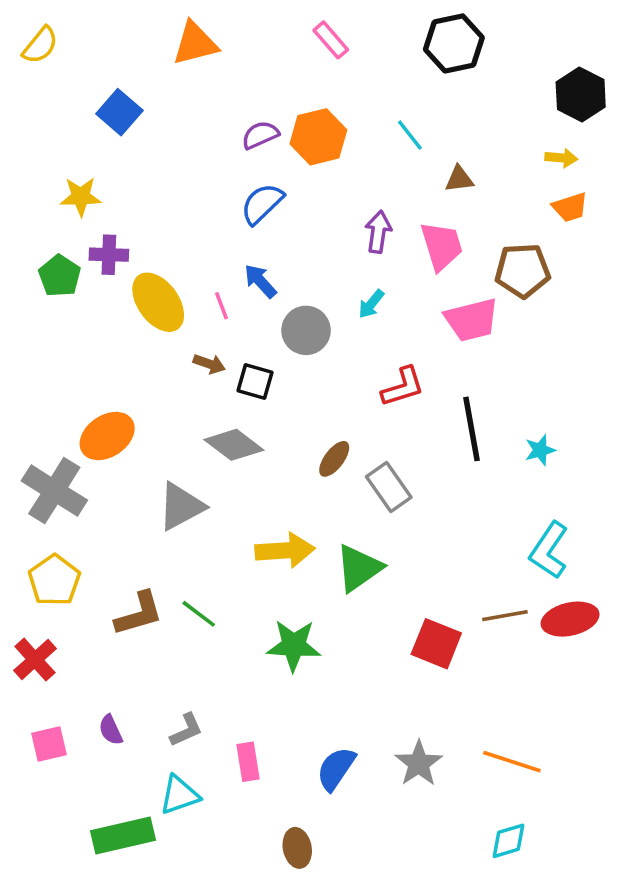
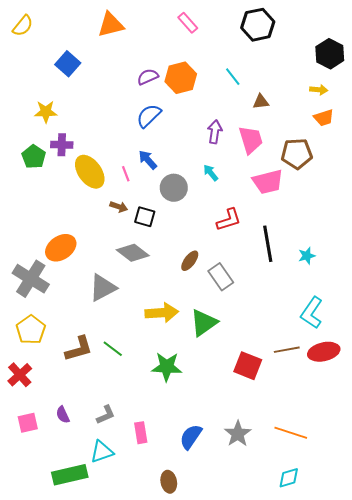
cyan arrow: (371, 304) -> (211, 173), turned 102

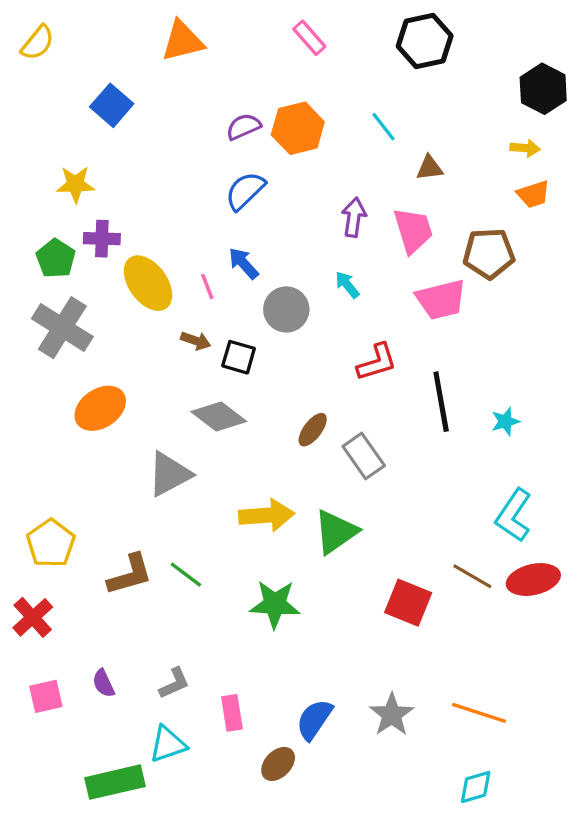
gray cross: (31, 279) -> (62, 328), moved
brown line: (287, 350) -> (472, 576), turned 40
brown ellipse: (169, 482) -> (278, 764), moved, turned 55

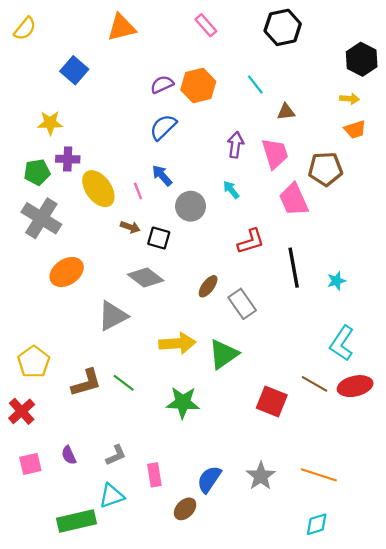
green pentagon: (56, 258) -> (37, 172), turned 30
pink trapezoid: (441, 300) -> (294, 200), turned 80

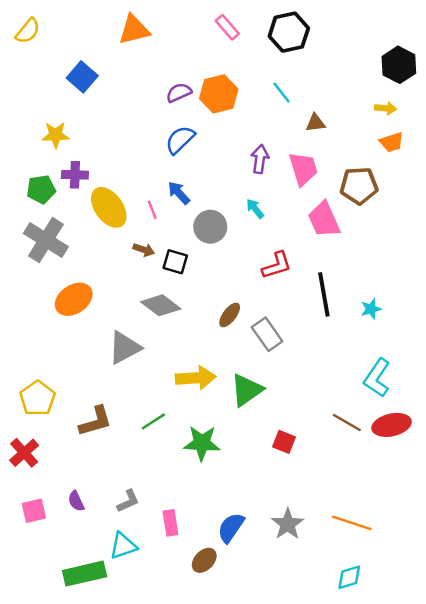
black hexagon: (283, 27) -> (289, 32), moved
green line: (124, 383) -> (153, 421), moved, turned -70
red square: (272, 401) -> (284, 442), moved, size x0.7

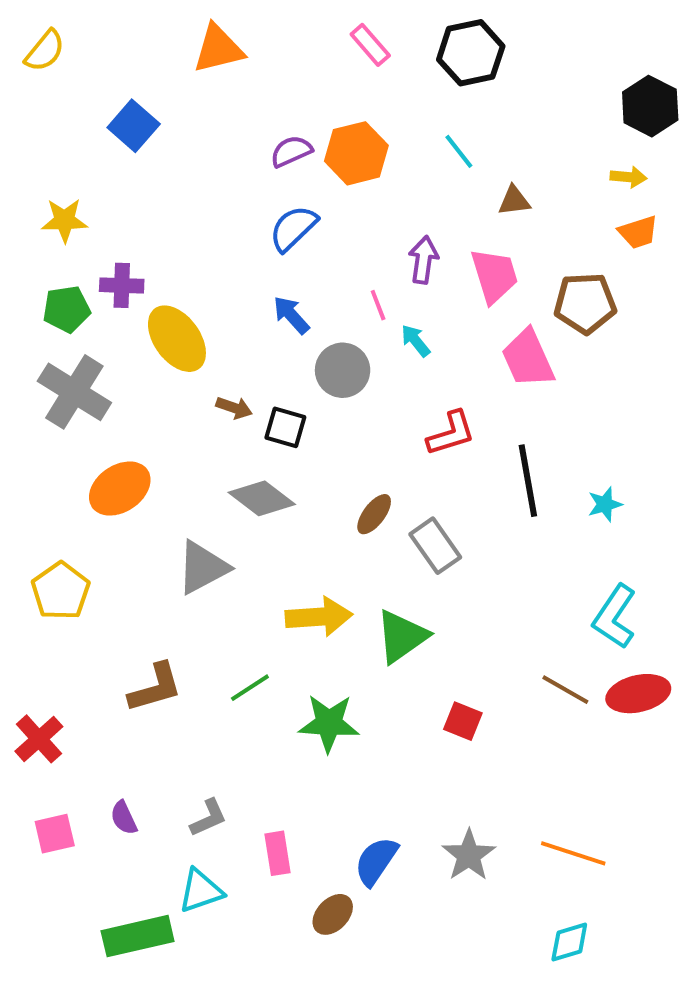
yellow star: (56, 135) -> (65, 220), moved
pink line: (152, 210) -> (378, 305), moved
yellow pentagon: (37, 398) -> (61, 591), moved

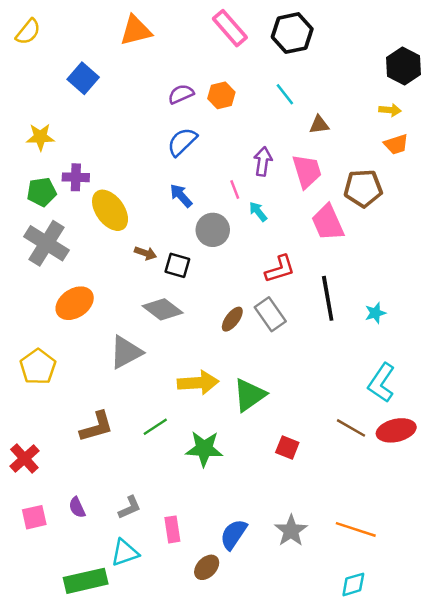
pink rectangle: (370, 45) -> (230, 28), size x1.4
orange hexagon: (356, 153) -> (221, 95), size x0.7
gray rectangle: (435, 546) -> (270, 314), moved

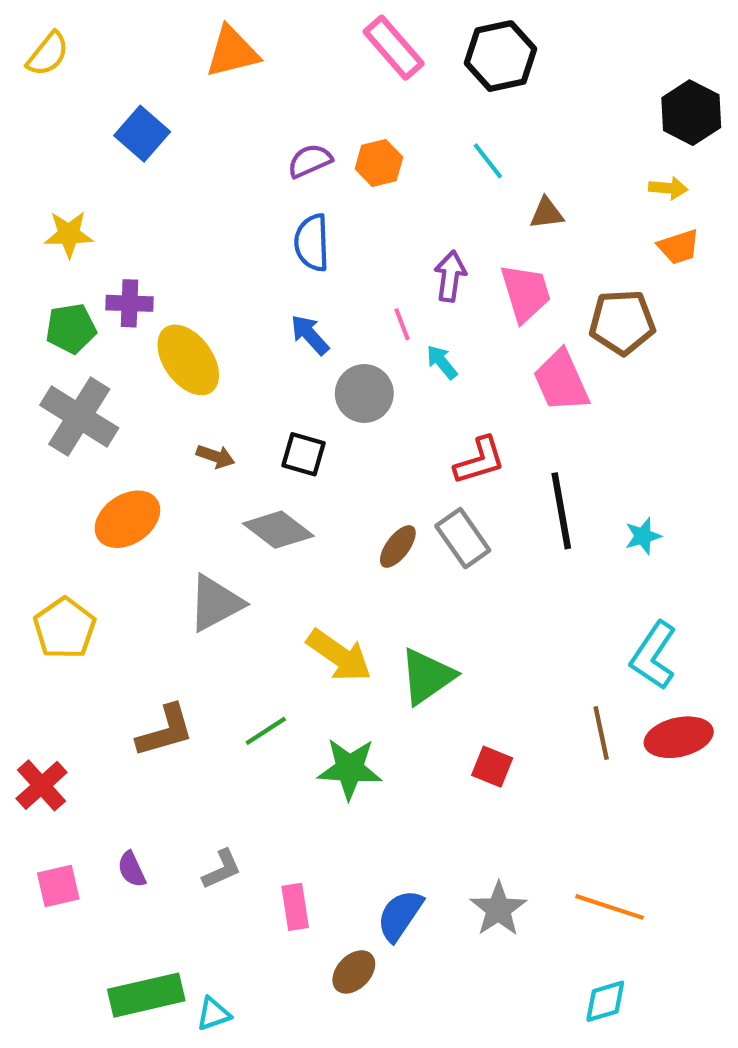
blue semicircle: (182, 142) -> (312, 243), turned -48
brown arrow: (146, 253) -> (215, 456), moved
yellow arrow: (198, 383) -> (339, 655), turned 39
brown line: (351, 428) -> (601, 733), turned 48
cyan triangle: (125, 553) -> (213, 1014), moved, size x0.7

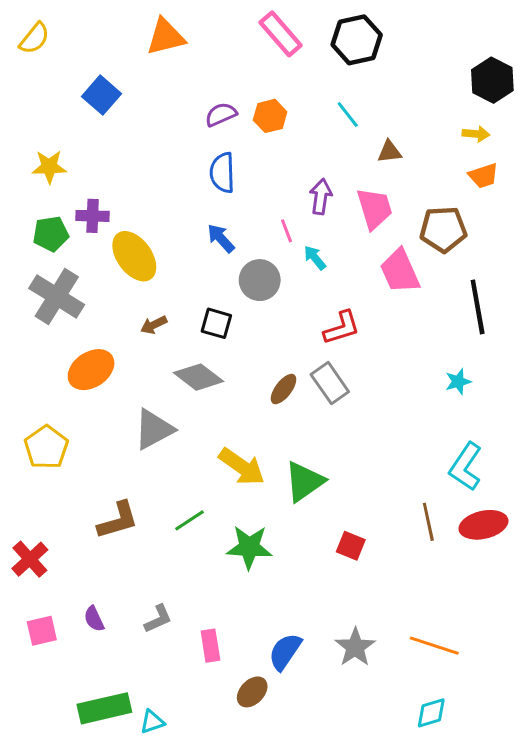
brown arrow: (215, 456) -> (154, 325), turned 135
black line: (561, 511) -> (478, 307), moved

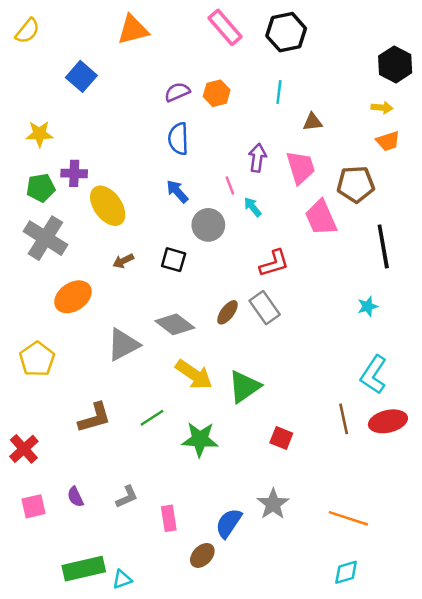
cyan line: (348, 114) -> (279, 92), turned 45
gray diamond: (198, 377) -> (175, 324), moved
gray star: (355, 647) -> (273, 504), moved

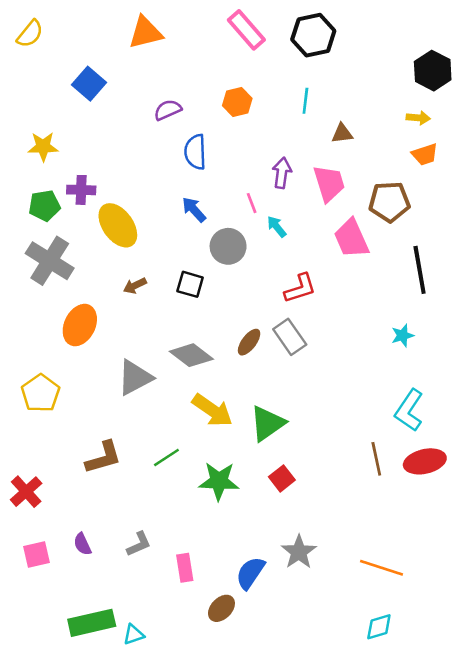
purple semicircle: (177, 92) -> (168, 110), moved
orange ellipse: (73, 297) -> (80, 325), turned -30
red square: (281, 438) -> (282, 478), moved, turned 30

